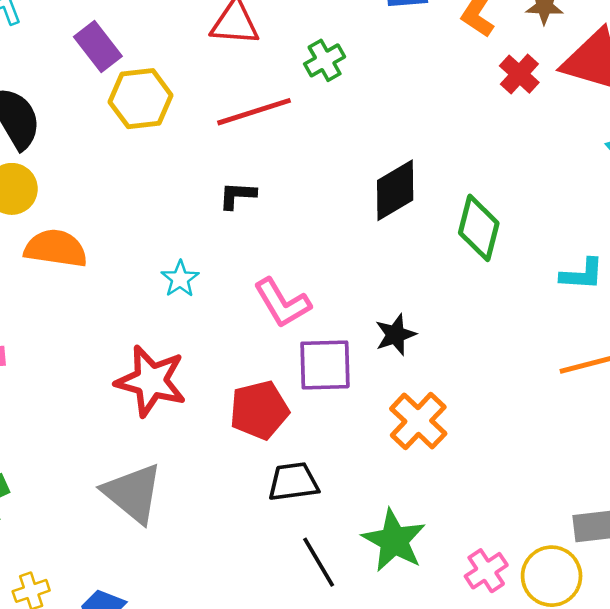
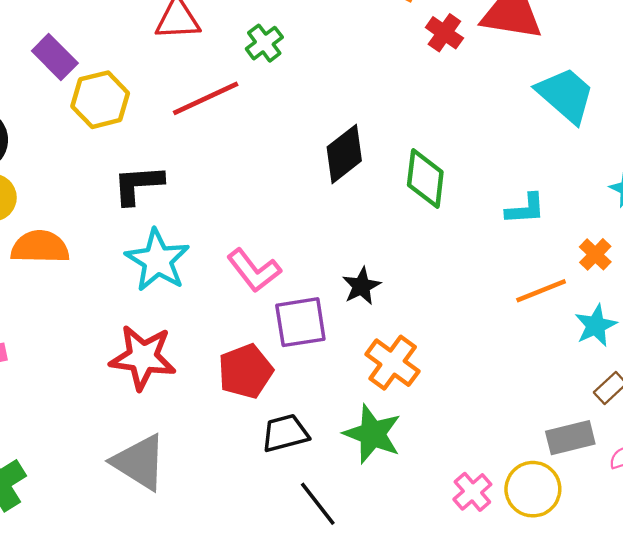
black L-shape: (237, 195) -> (138, 185), moved, size x1.5
cyan star: (180, 279) -> (157, 260), size x1.8
green star: (394, 540) -> (372, 434), moved

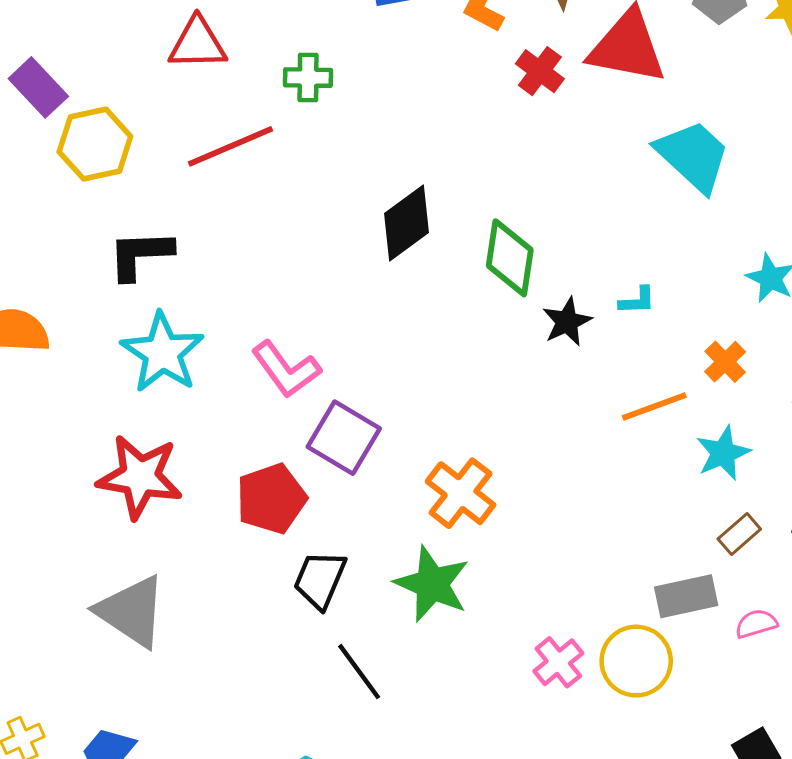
green cross: (264, 43) -> (308, 78), turned 36
cyan L-shape: (525, 209) -> (637, 301), size x0.7
black star: (361, 286) -> (567, 322), moved
purple square: (300, 322) -> (344, 438), turned 38
black trapezoid: (285, 433) -> (320, 580), turned -54

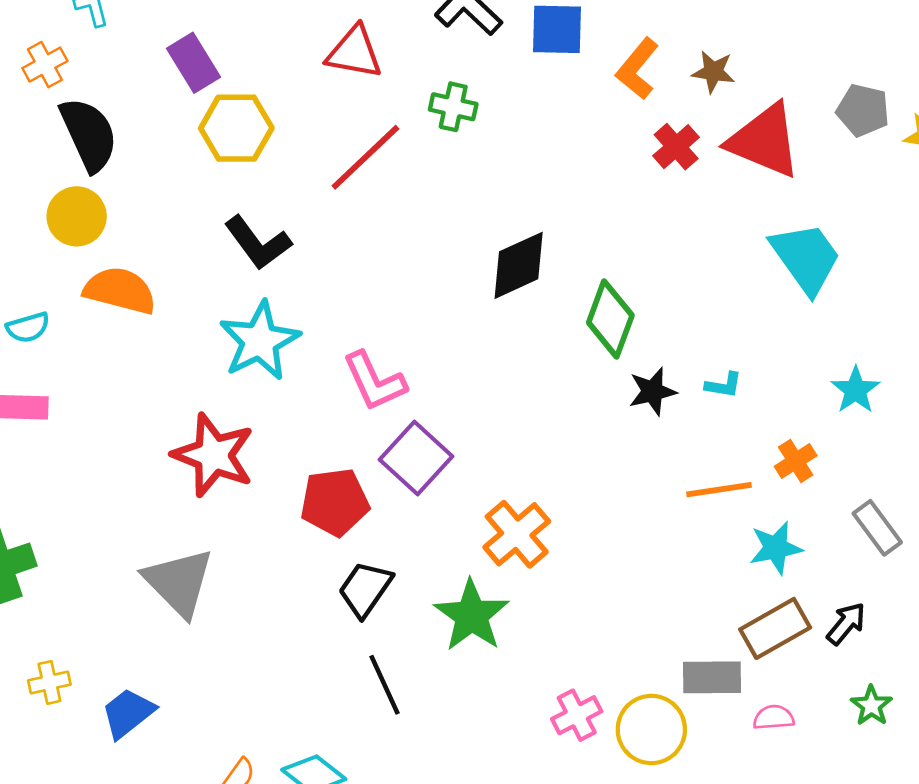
red line: (230, 146) -> (365, 157), turned -32
black L-shape: (140, 255) -> (258, 243), turned -136
brown rectangle: (739, 534) -> (775, 628), size x1.6

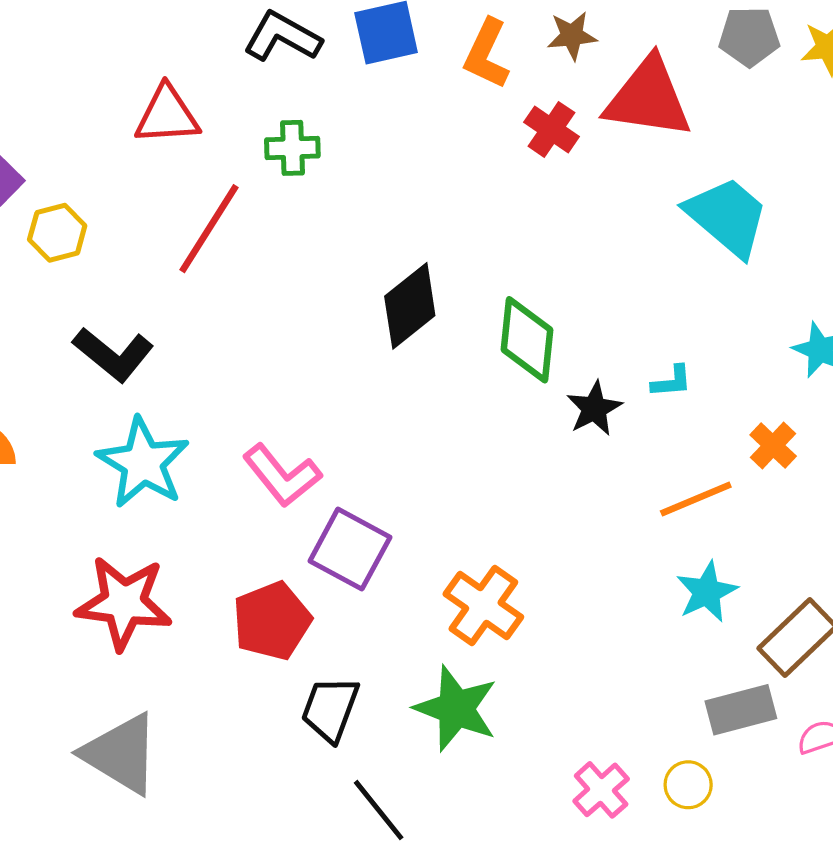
yellow hexagon: (236, 128) -> (57, 233), size x0.7
cyan star: (776, 548) -> (707, 592), moved
yellow circle: (651, 729) -> (688, 785), size x0.6

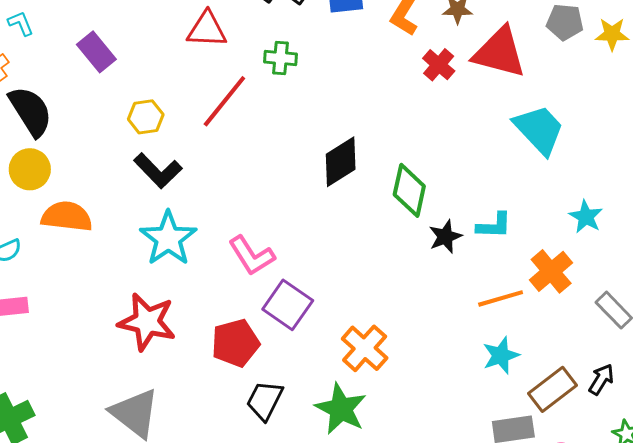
yellow hexagon: (57, 233) -> (146, 117), moved
cyan L-shape: (672, 381) -> (494, 226), size x1.4
orange cross: (773, 446) -> (551, 271), size x1.5

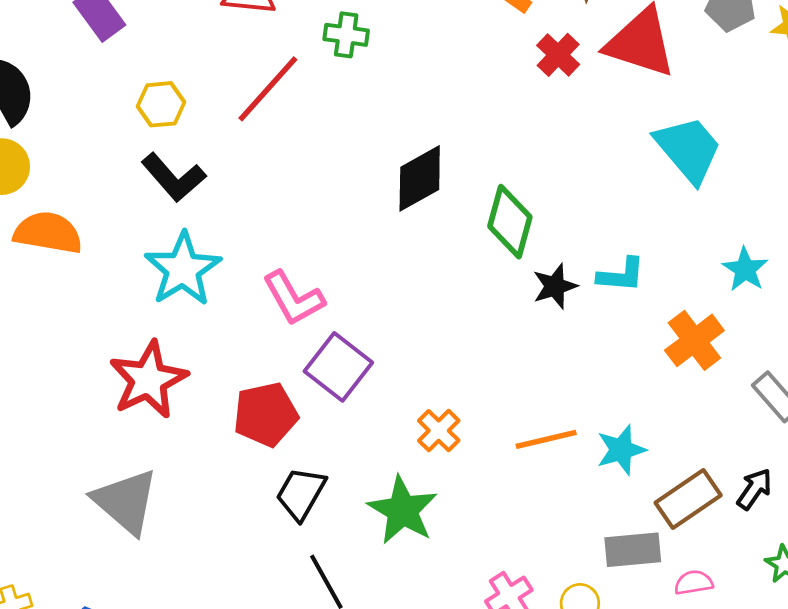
orange line: (501, 298) -> (546, 439), moved
red star: (147, 322) -> (148, 380), turned 30
orange cross: (365, 348) -> (439, 431), size x0.7

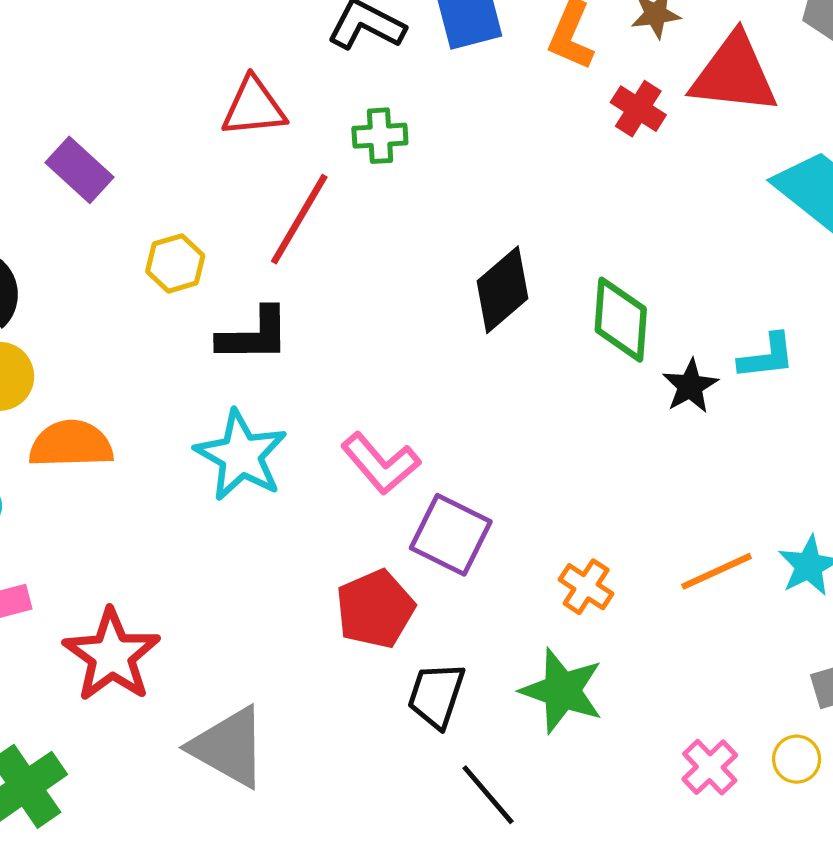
black L-shape: (174, 177) -> (254, 335), moved, turned -38
red star: (148, 380) -> (112, 655), moved

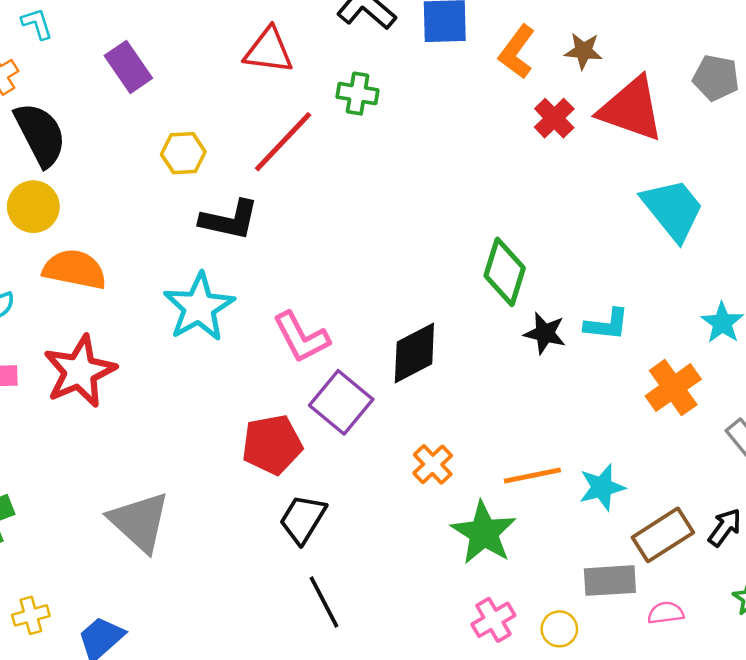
black diamond: (503, 290) -> (414, 353), moved
black star: (690, 386) -> (545, 333), turned 30
red star: (112, 655) -> (80, 371), moved
green star: (562, 691) -> (484, 533), moved

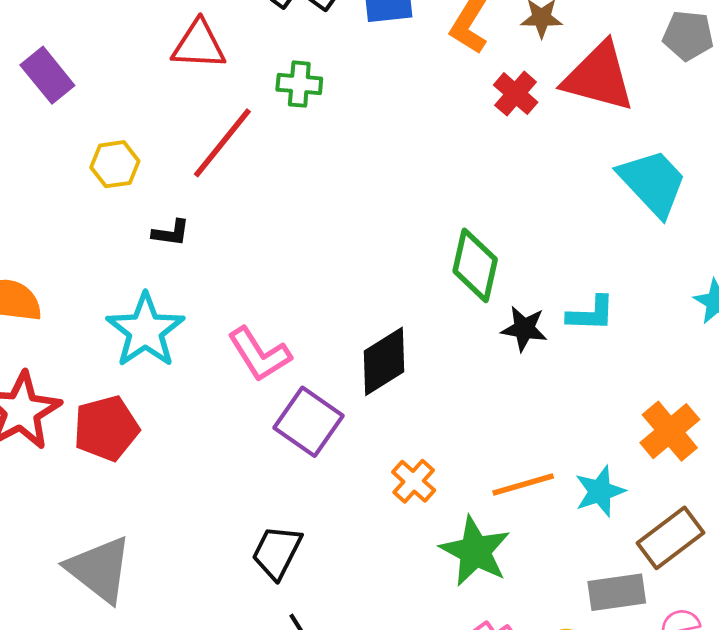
black L-shape: (229, 220) -> (171, 233), size x0.6
orange cross: (673, 388) -> (670, 431), moved
red pentagon: (272, 445) -> (106, 428), moved

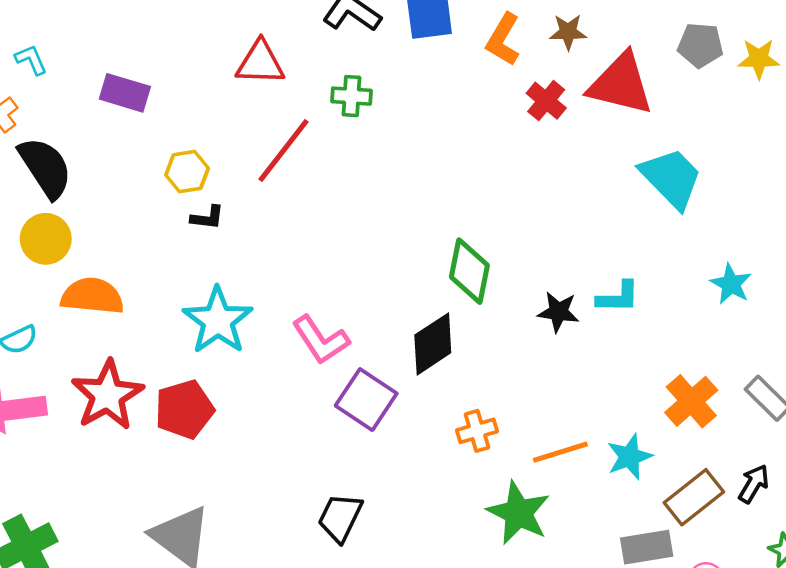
purple rectangle: (47, 75) -> (125, 93), turned -33
black L-shape: (171, 233) -> (207, 218), moved
green diamond: (475, 265) -> (469, 271), moved
orange cross: (414, 481) -> (477, 431), moved, turned 33

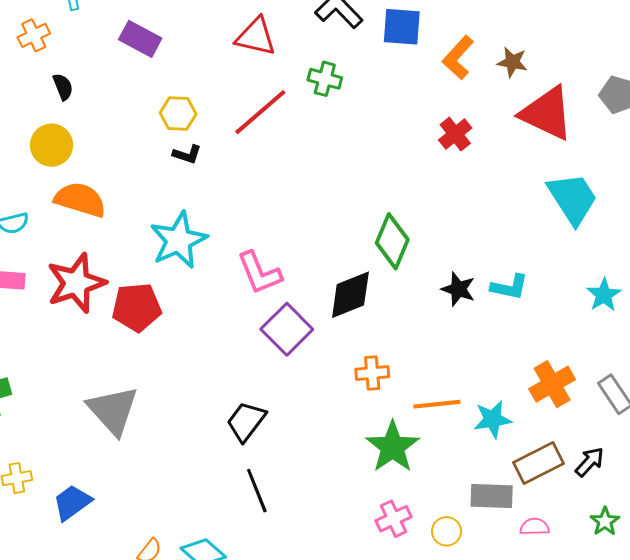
red cross: (546, 101) -> (455, 134), moved
black semicircle: (45, 167) -> (63, 87), size x0.5

